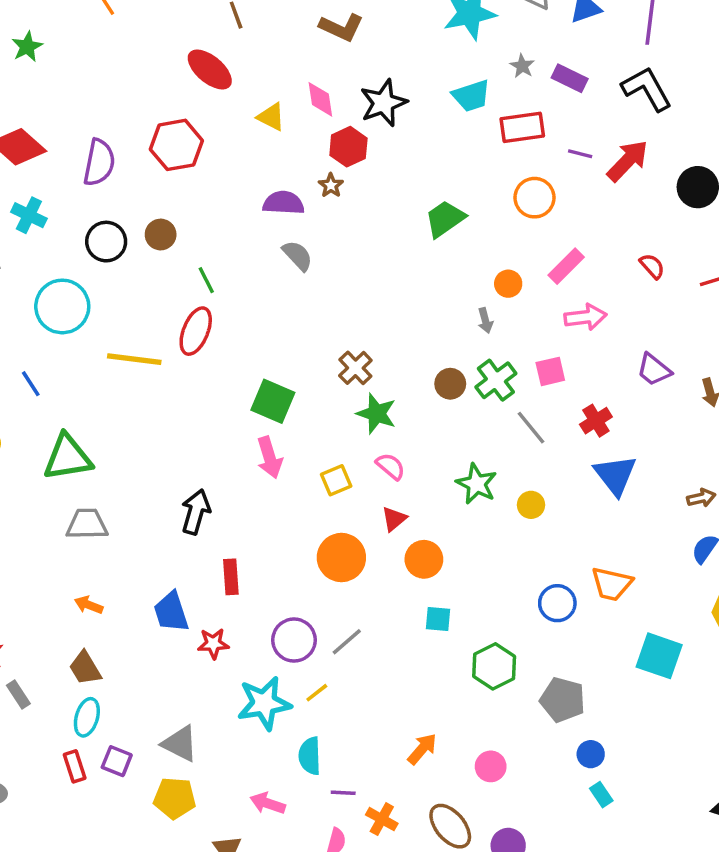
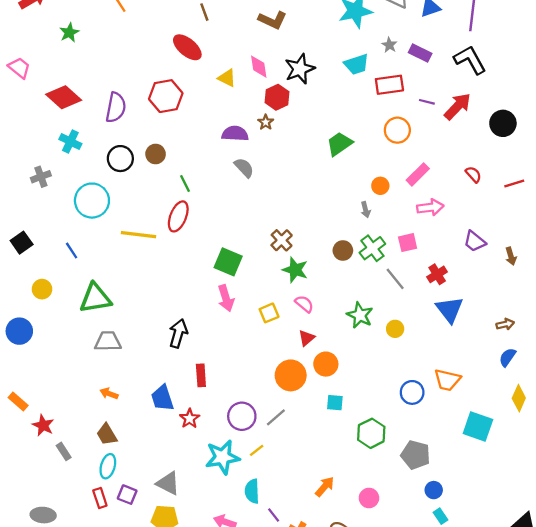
orange circle: (341, 558) -> (291, 375), moved
red star: (213, 644) -> (190, 419), turned -30
purple line: (343, 793) -> (274, 515), turned 49

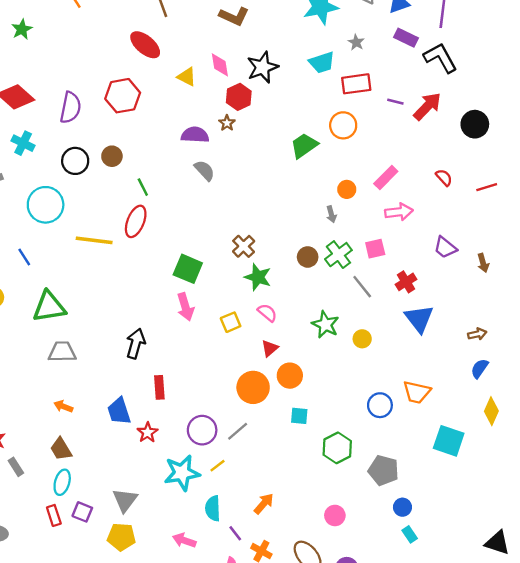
purple rectangle: (420, 53) -> (406, 38), moved
orange circle: (397, 130) -> (343, 125), moved
gray triangle: (168, 483) -> (125, 500), turned 40
orange arrow: (325, 487) -> (264, 504), moved

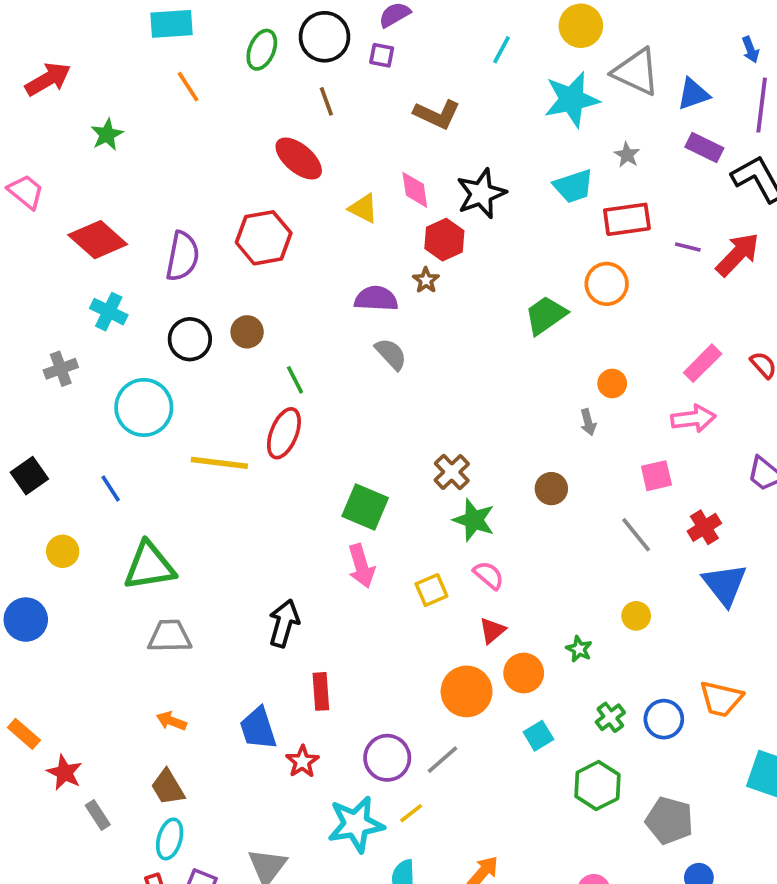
pink rectangle: (386, 178) -> (703, 363), moved
green cross: (338, 255) -> (610, 717), moved, size x0.7
green star: (325, 325) -> (579, 649), moved, size x0.6
cyan square: (299, 416) -> (538, 736), turned -36

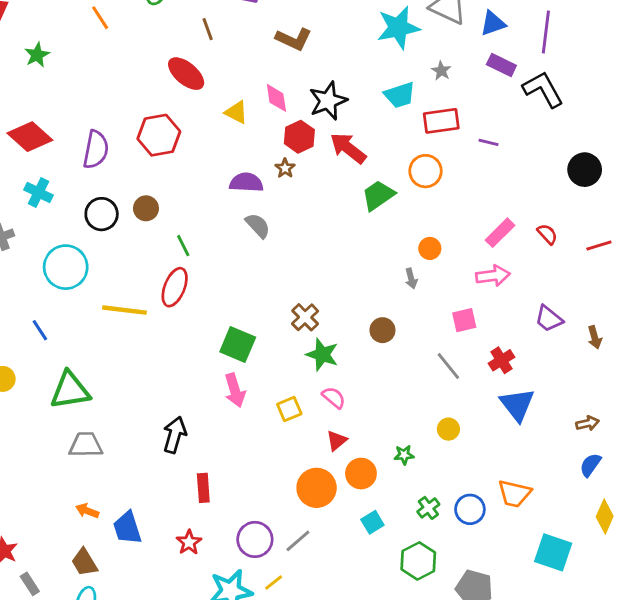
red arrow: (738, 254) -> (348, 148), moved, turned -96
green star: (579, 649) -> (404, 455), turned -30
blue trapezoid: (258, 728) -> (127, 528), moved

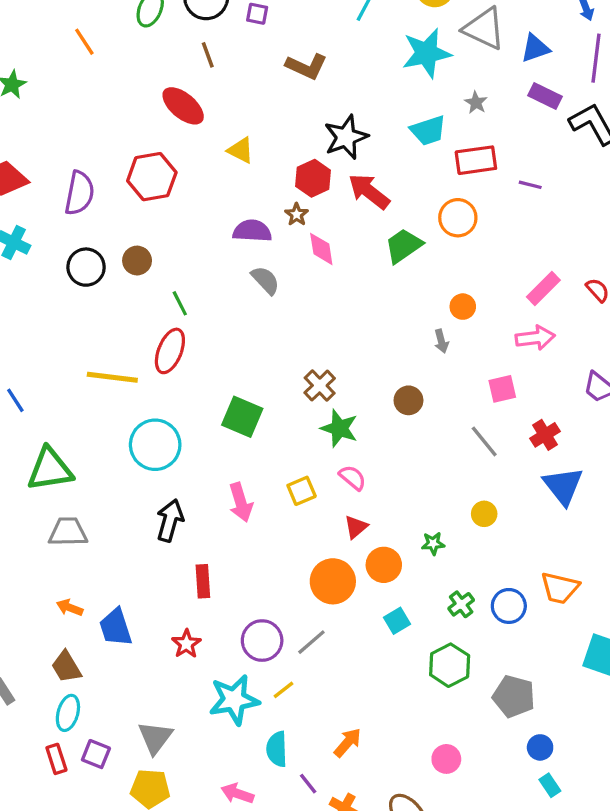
pink diamond: (276, 98) -> (321, 249), moved
cyan circle: (66, 267) -> (155, 445), moved
pink arrow: (235, 390) -> (241, 502), moved

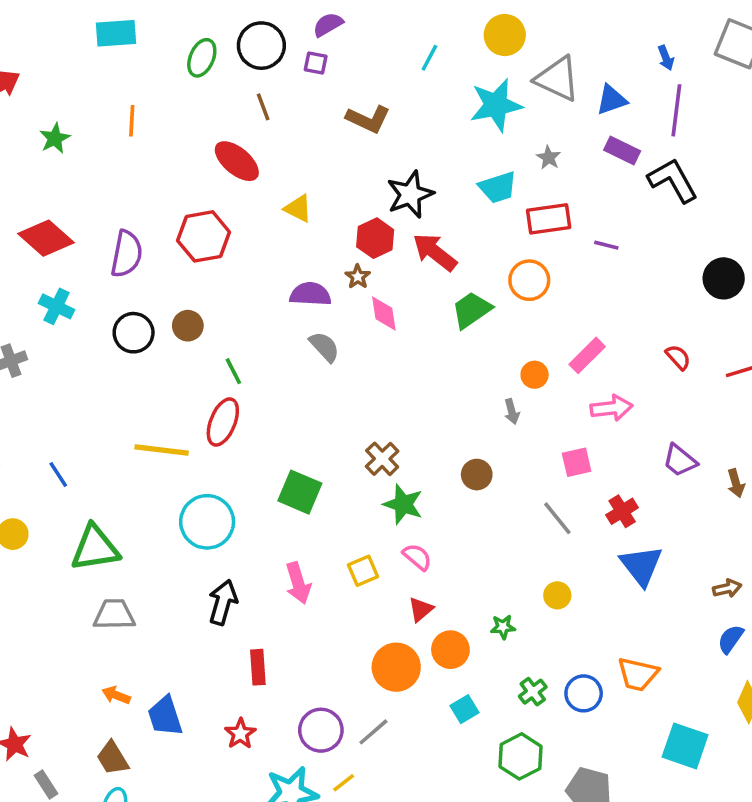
orange line: (84, 42) -> (132, 121), moved, turned 36
pink rectangle: (543, 288) -> (587, 355), moved

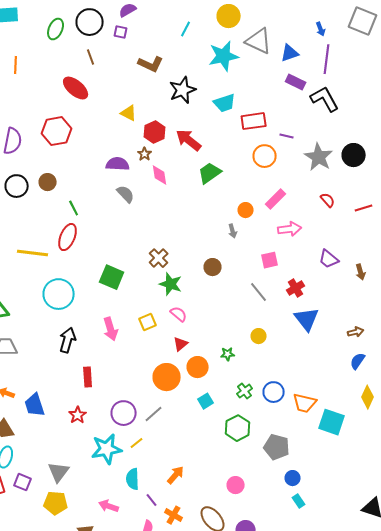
gray star: (549, 158) -> (319, 157), moved, size x2.0
black star: (410, 194) -> (183, 90), moved
yellow triangle: (298, 208) -> (129, 113), moved
orange circle: (529, 280) -> (265, 156), moved
orange trapezoid: (638, 674) -> (305, 403), moved

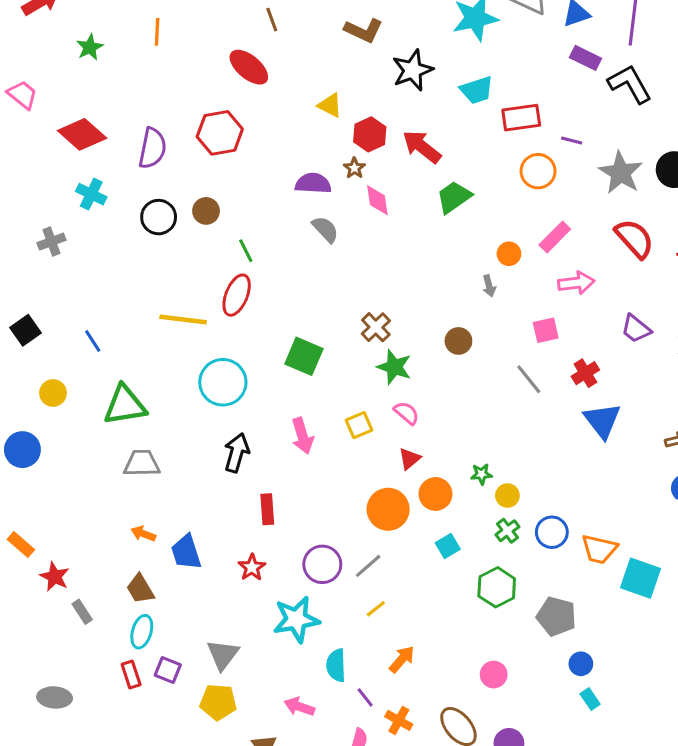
red semicircle: (328, 200) -> (634, 238), size x1.8
yellow circle: (259, 336) -> (507, 496), moved
yellow line: (137, 443) -> (376, 609), moved

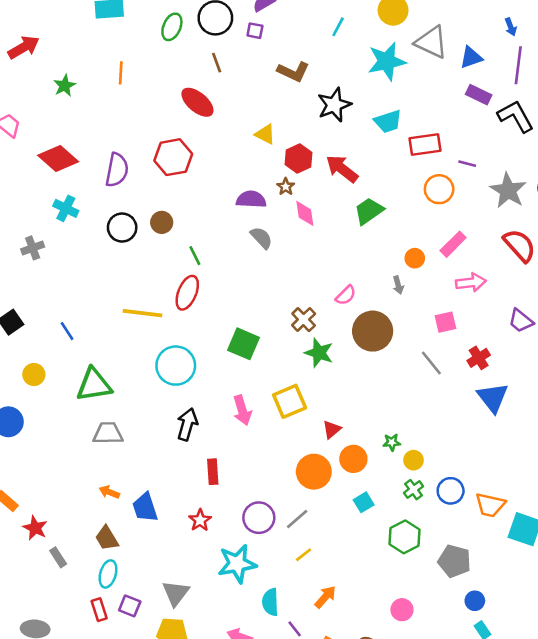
brown circle: (458, 341) -> (373, 331), size x1.8
pink semicircle: (406, 413) -> (346, 295), moved, turned 95
yellow square: (359, 425) -> (290, 401), size x1.5

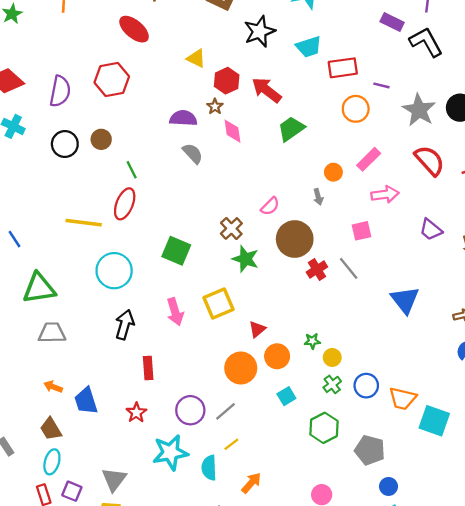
red cross: (479, 358) -> (317, 269), moved
cyan semicircle: (270, 602) -> (209, 468), moved

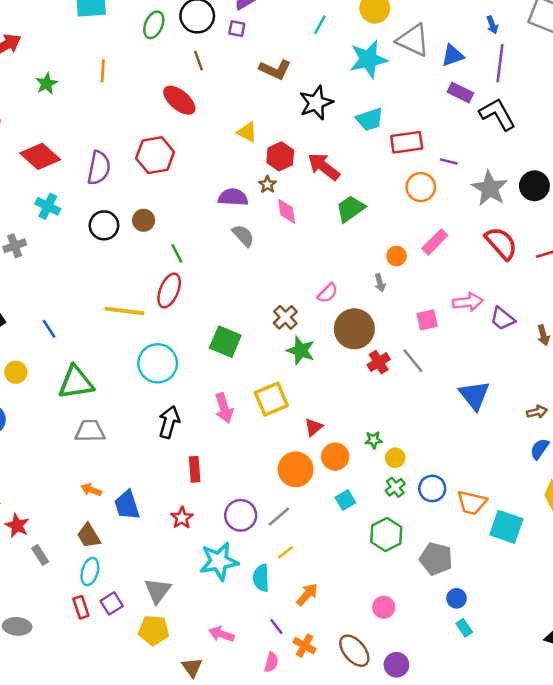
pink arrow: (385, 194) -> (468, 302), moved
purple square: (72, 491) -> (112, 603), turned 36

